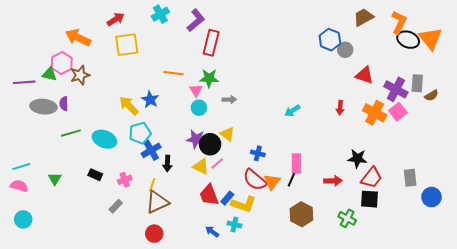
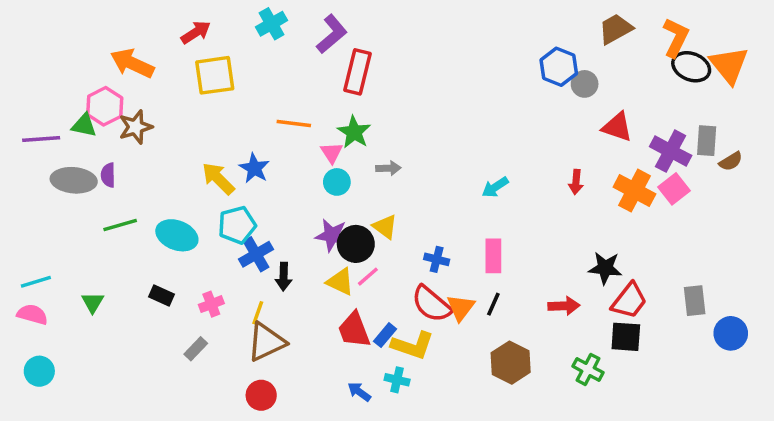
green star: (209, 78) -> (354, 132), turned 30
pink rectangle: (296, 164) -> (493, 256), moved

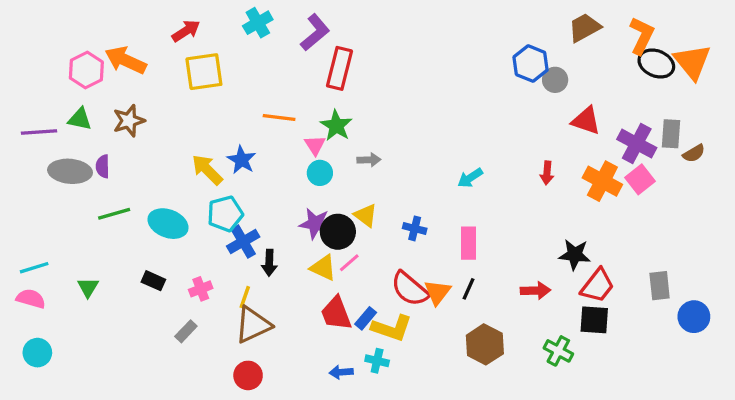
pink hexagon: (105, 106) -> (86, 70), moved
blue cross: (437, 259) -> (415, 228), moved
blue arrow: (359, 392) -> (341, 372), turned -40

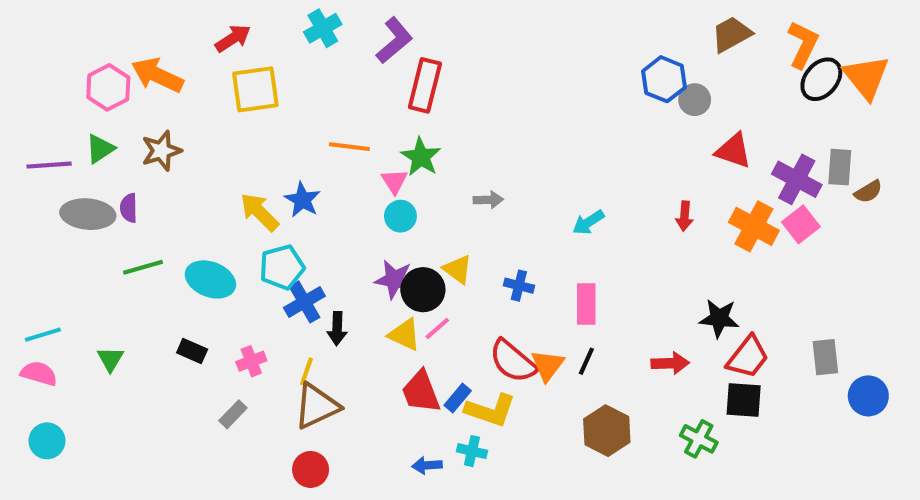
black ellipse: (656, 63) -> (821, 79), turned -72
green triangle: (80, 119) -> (100, 149), turned -45
gray arrow: (369, 160) -> (488, 200), moved

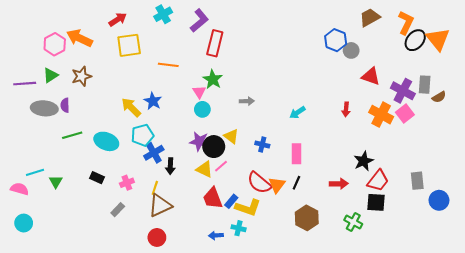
orange line: (349, 147) -> (168, 65), moved
black star: (719, 318) -> (364, 161), turned -30
cyan line: (43, 335) -> (35, 172), moved

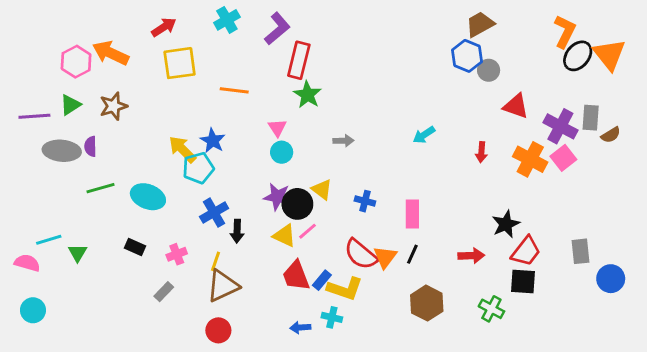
brown trapezoid: (370, 17) -> (480, 24), moved
green star: (213, 79) -> (307, 95), moved
cyan arrow: (297, 112) -> (424, 135), moved
cyan pentagon: (142, 135) -> (198, 168), moved

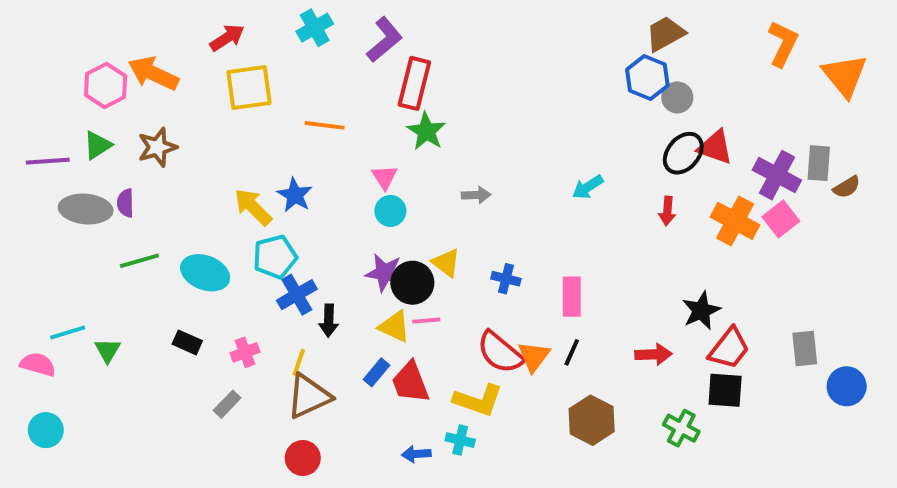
black ellipse: (578, 56) -> (683, 153), moved
cyan pentagon: (198, 168) -> (275, 257), moved
pink line: (307, 231) -> (426, 321), turned 36
blue rectangle: (322, 280) -> (376, 372), moved

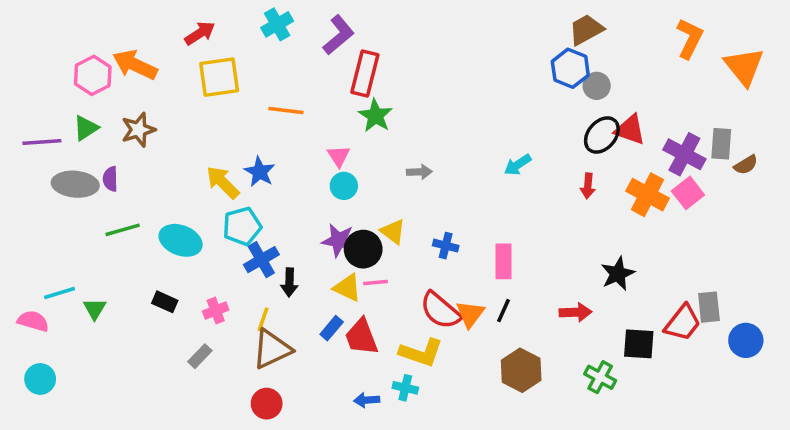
red trapezoid: (729, 348) -> (683, 323), moved

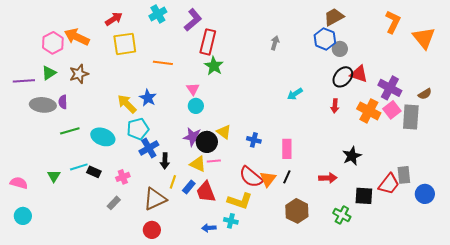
gray rectangle: (721, 144) -> (411, 117), moved, size x1.4
gray arrow: (419, 172) -> (275, 43), moved, turned -72
cyan line: (59, 293) -> (79, 167), moved
yellow line: (263, 319) -> (173, 182), moved

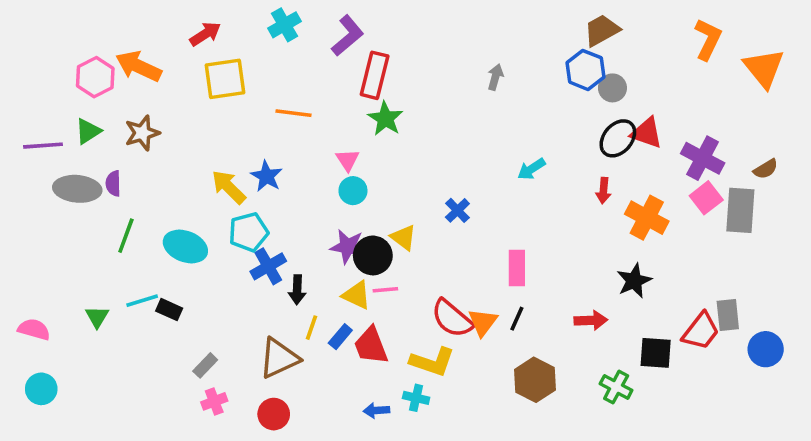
orange cross: (369, 111) -> (647, 218), moved
green line: (70, 131) -> (126, 236), turned -54
blue cross: (254, 140) -> (457, 210), moved, turned 32
pink cross: (123, 177) -> (214, 401), moved

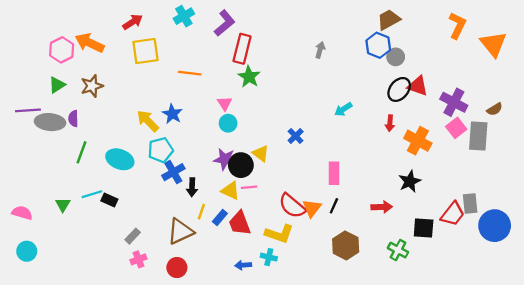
purple line: (43, 146) -> (28, 110), moved
blue circle: (766, 349) -> (495, 226), size x1.4

